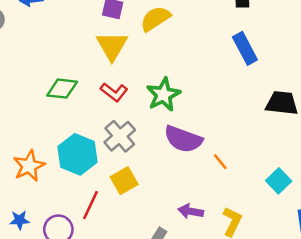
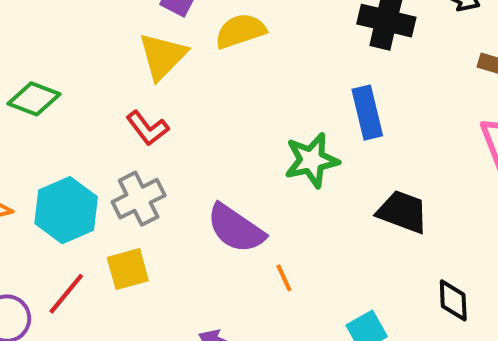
green diamond: (62, 89) -> (34, 99), moved
green star: (163, 95) -> (312, 160), moved

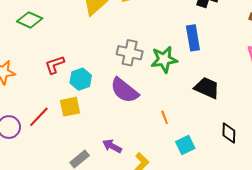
red L-shape: (147, 128) -> (55, 65), moved, turned 105
gray cross: (139, 199) -> (130, 53), moved, turned 35
cyan hexagon: (66, 210) -> (81, 79), moved, size x0.7
orange line: (284, 278) -> (165, 117), moved

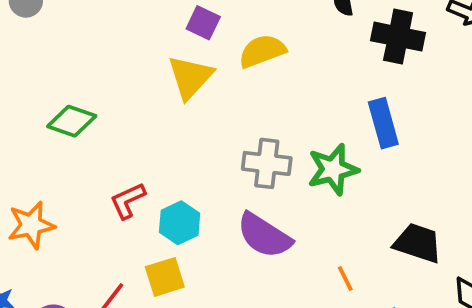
black trapezoid: (207, 88) -> (418, 243), moved

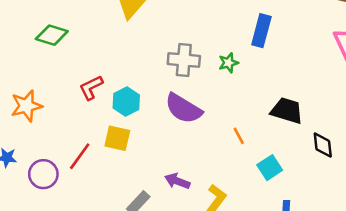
blue rectangle: (383, 123) -> (261, 31), turned 32
green star: (333, 169) -> (228, 63), size x0.6
yellow square: (165, 277) -> (117, 138), turned 32

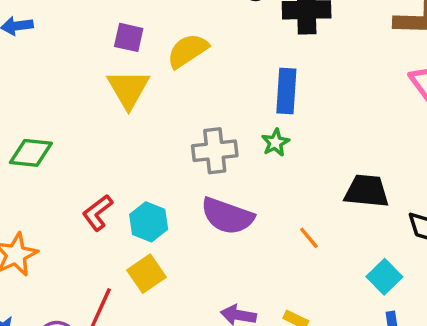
blue rectangle: (261, 31) -> (286, 91), moved
yellow square: (117, 138) -> (147, 274), turned -36
cyan square: (270, 168) -> (384, 277), moved

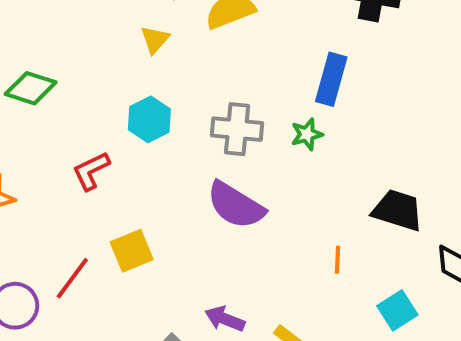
yellow triangle: (128, 89) -> (155, 40), size x0.6
cyan hexagon: (149, 222) -> (149, 119), moved
orange line: (309, 238) -> (337, 260), moved, turned 30

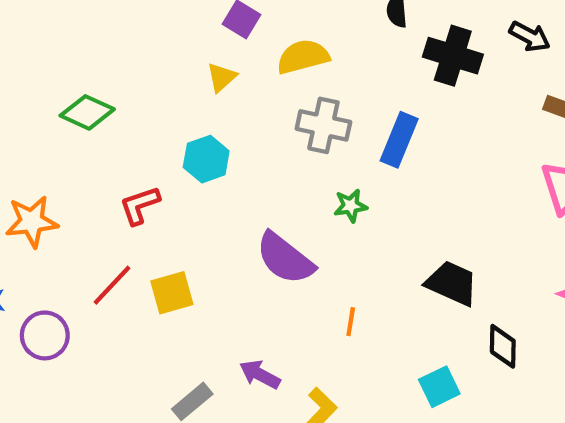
gray cross: (237, 129) -> (323, 125), moved
green star: (307, 134) -> (351, 206), moved
orange line: (337, 260) -> (351, 322), moved
red line: (72, 278) -> (112, 285), moved

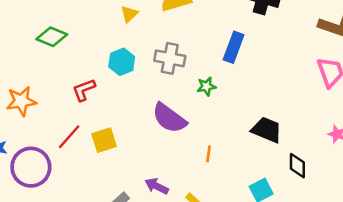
gray cross: (323, 125) -> (170, 58), moved
purple circle: (45, 335) -> (31, 167), size x1.4

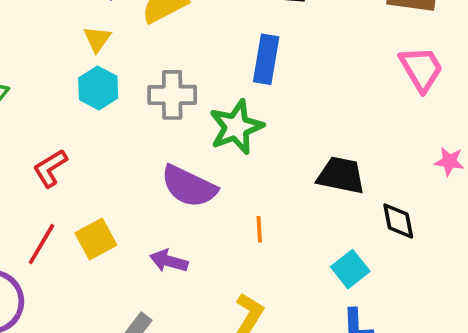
cyan hexagon: (122, 62) -> (98, 88), moved
green star: (206, 86) -> (236, 127), size x1.8
purple arrow: (157, 186) -> (169, 261), moved

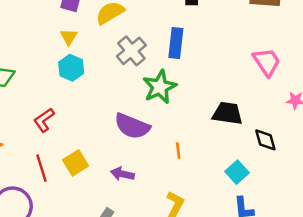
pink trapezoid: (421, 69) -> (267, 62), moved
gray cross: (172, 95) -> (131, 51), moved, turned -36
red line: (42, 244) -> (42, 168), turned -44

